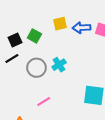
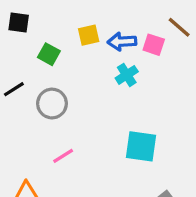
black square: (15, 40) -> (19, 22), moved, turned 32
cyan cross: (59, 65) -> (127, 75), moved

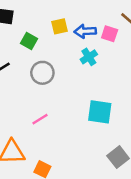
gray circle: (52, 104) -> (42, 73), moved

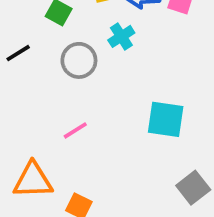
cyan cross: (89, 57) -> (121, 36), moved

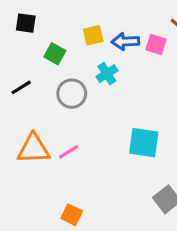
orange triangle: (33, 180) -> (33, 149), moved

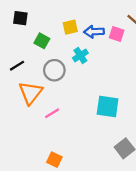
orange triangle: (33, 149) -> (31, 93), moved, turned -50

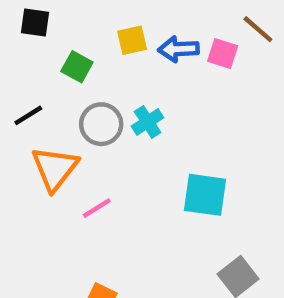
cyan cross: (80, 55) -> (148, 122), moved

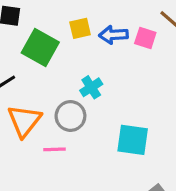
green square: (77, 67) -> (40, 48), size x1.6
gray circle: (101, 124) -> (70, 116), moved
pink line: (97, 208) -> (55, 149), turned 30

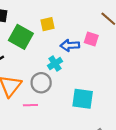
blue arrow: (113, 35) -> (70, 45), moved
pink square: (145, 38) -> (91, 39), moved

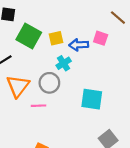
yellow square: (48, 24) -> (56, 38), moved

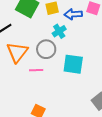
cyan square: (92, 99) -> (73, 64), moved

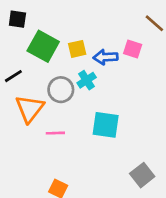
gray circle: (46, 49) -> (61, 90), moved

